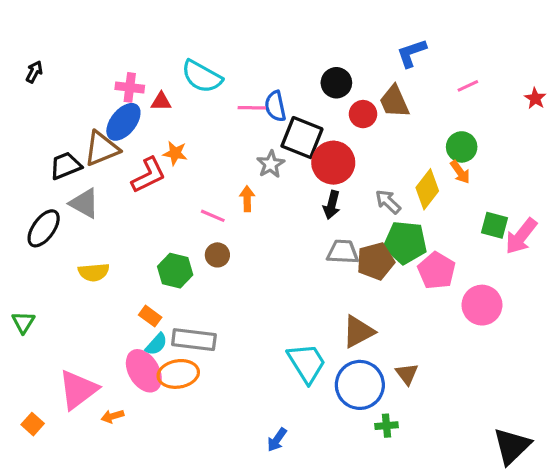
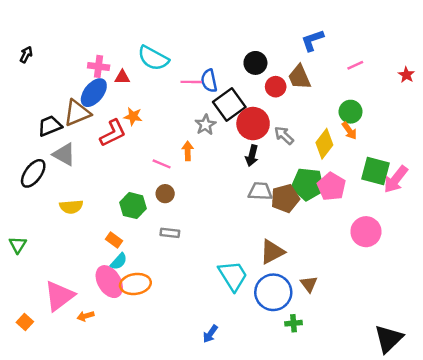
black square: (302, 138) -> (229, 105), turned 32
gray arrow: (388, 202) -> (284, 135), moved
green square: (495, 225) -> (375, 171), size x1.4
pink pentagon: (437, 271) -> (332, 187), moved
gray rectangle: (194, 340) -> (170, 233), moved, size x0.6

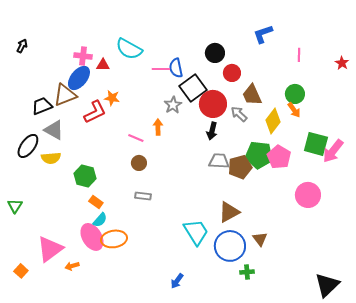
pink line: (355, 65) -> (299, 55), turned -64
brown trapezoid: (299, 77) -> (252, 95), moved
green hexagon: (133, 206) -> (85, 176), moved
yellow semicircle: (71, 207) -> (51, 158), moved

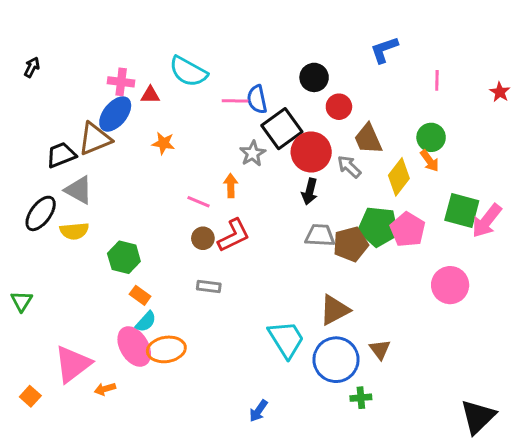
red L-shape: (95, 112) -> (234, 235), moved

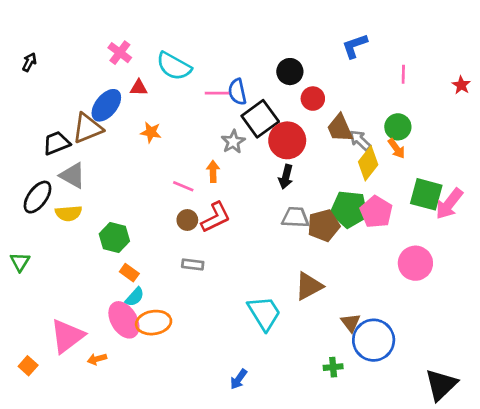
pink cross: (121, 82) -> (120, 53), moved, turned 30
gray arrow: (349, 167) -> (360, 140), moved
green triangle: (22, 301) -> (20, 262), moved
blue circle: (336, 360) -> (374, 340), moved

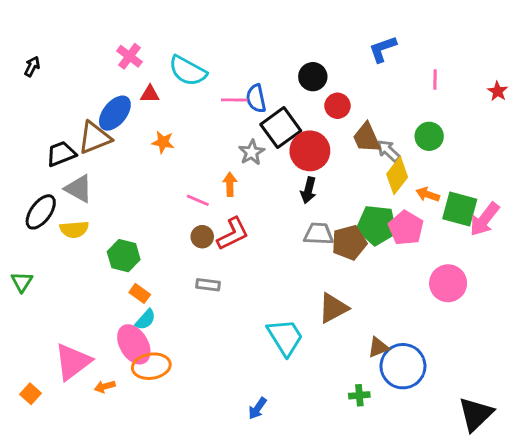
orange arrow: (397, 148) -> (428, 195), moved, turned 145
orange ellipse: (154, 323) -> (151, 366), moved
brown triangle: (351, 323) -> (378, 347), turned 45

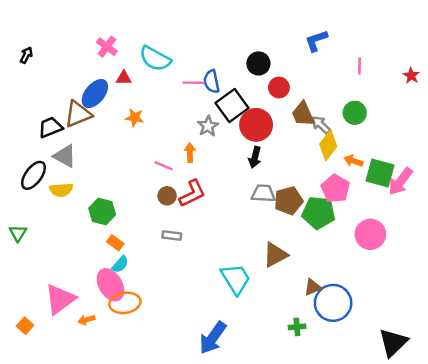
green pentagon: (377, 225) -> (319, 213), moved
blue arrow: (258, 408) -> (213, 338), size x1.8

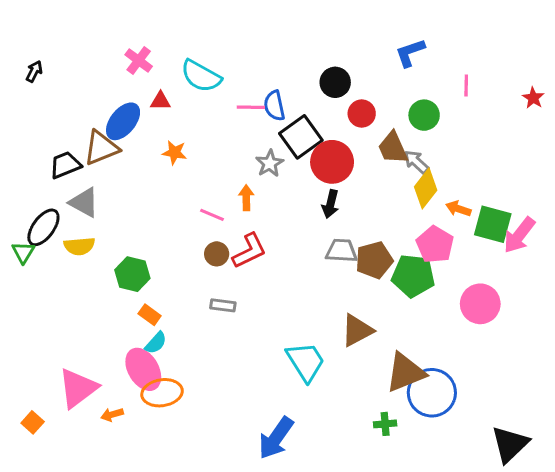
green circle: (355, 113) -> (424, 115), moved
green triangle: (18, 233) -> (23, 252), moved
brown triangle: (313, 287) -> (405, 372), size x1.8

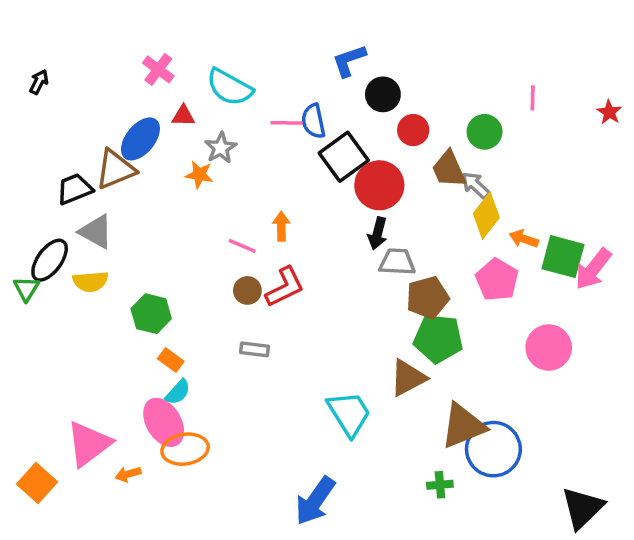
blue L-shape: (410, 53) -> (349, 61), moved
gray star: (270, 163) -> (221, 148), moved
gray trapezoid: (341, 251) -> (397, 262), moved
green pentagon: (413, 276) -> (438, 339), moved
orange square: (33, 422) -> (37, 483), size x1.5

